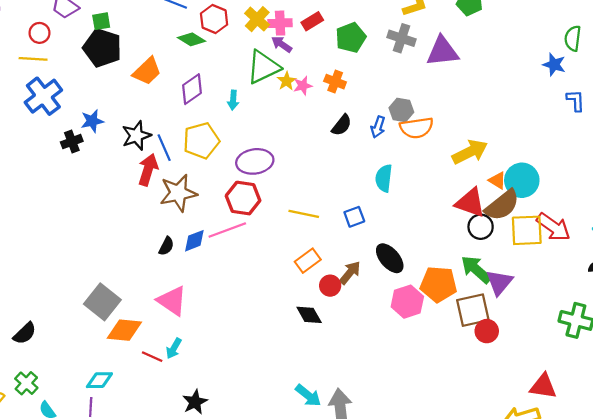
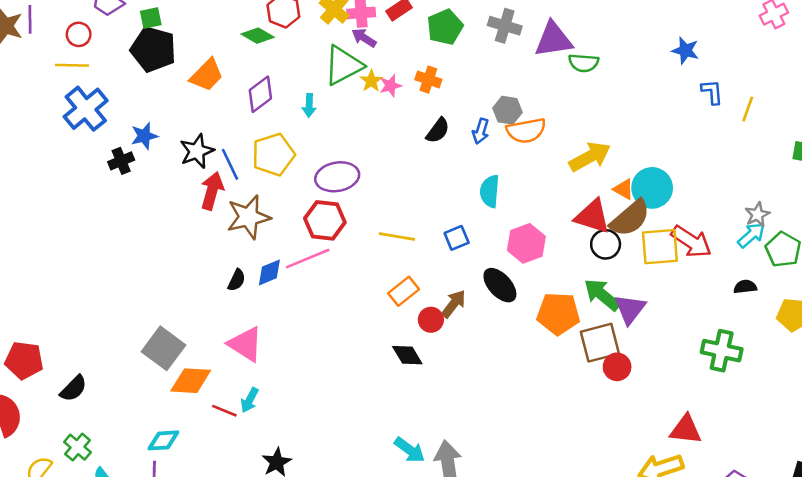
green semicircle: (573, 38) -> (584, 63), moved, turned -90
pink hexagon: (407, 302) -> (526, 243), moved

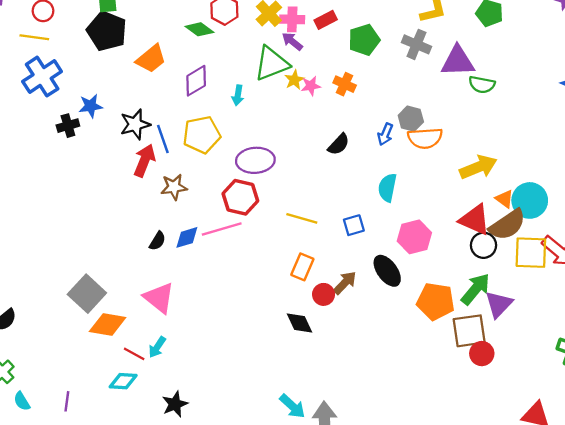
black semicircle: (438, 131) -> (339, 144), moved
brown star: (248, 217) -> (174, 187), size x0.7
orange rectangle: (404, 291) -> (302, 267), turned -35
green arrow: (602, 295) -> (476, 289), turned 84
cyan diamond: (163, 440) -> (123, 381), moved

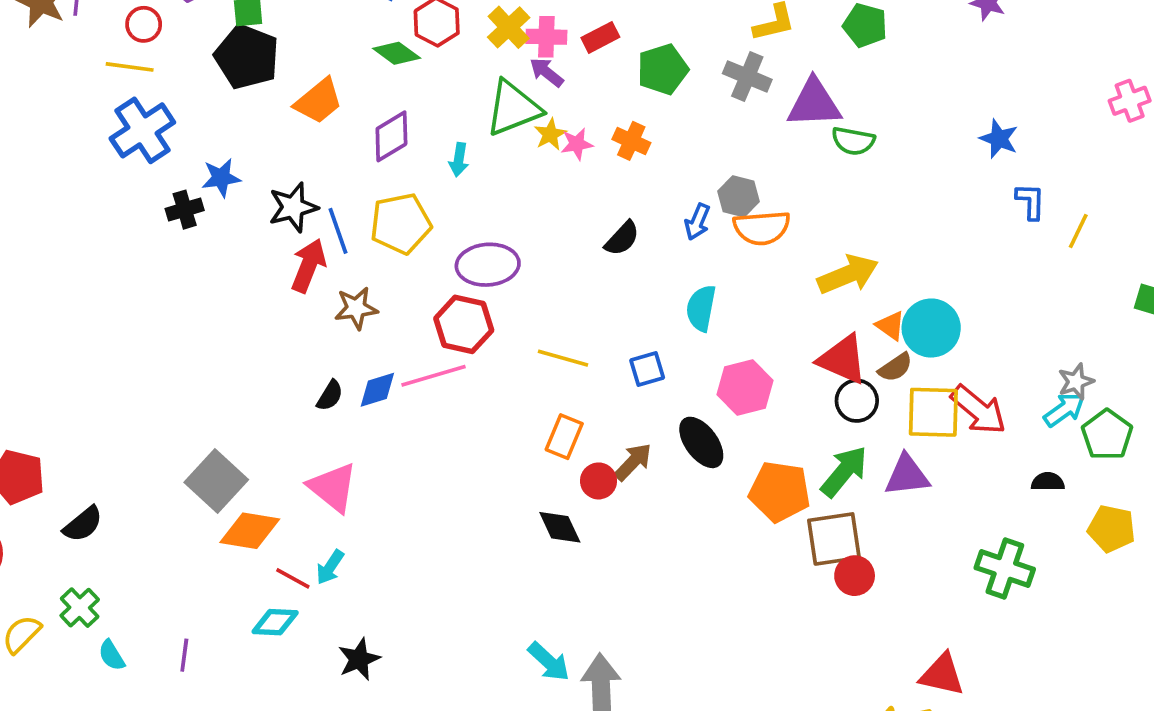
brown semicircle: (507, 225) -> (895, 367), size x0.6
purple triangle: (499, 304) -> (907, 475), moved, turned 40

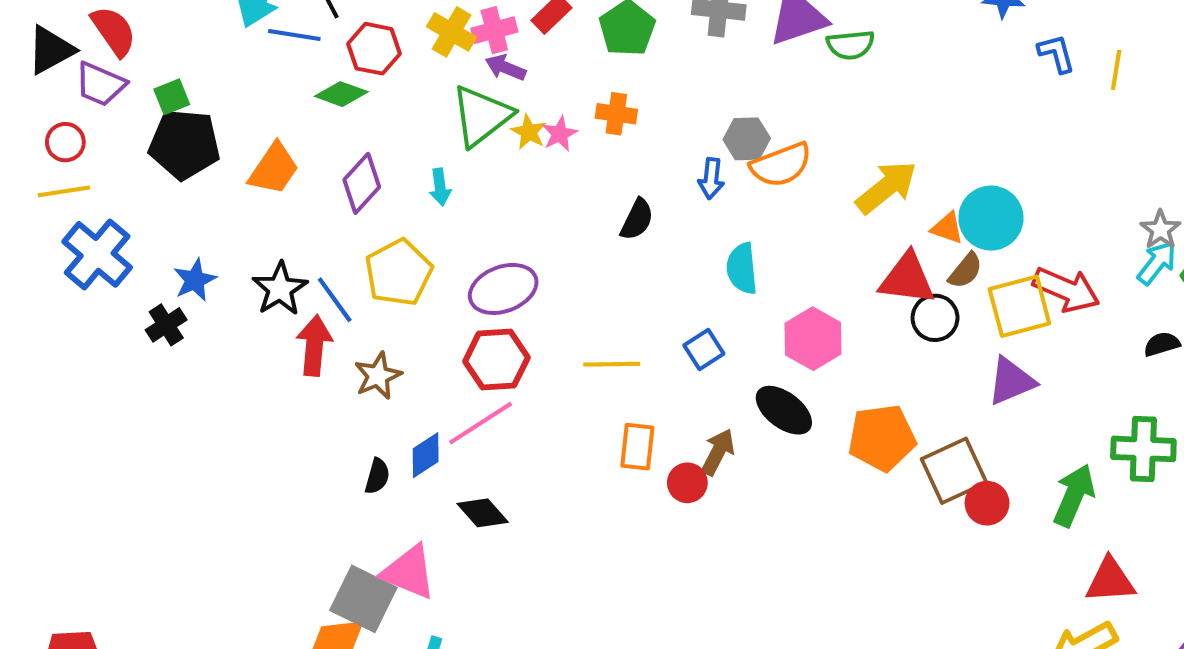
green arrow: (844, 471) -> (1074, 495), moved
gray square: (216, 481) -> (363, 599), moved
black diamond: (560, 527) -> (483, 513), moved

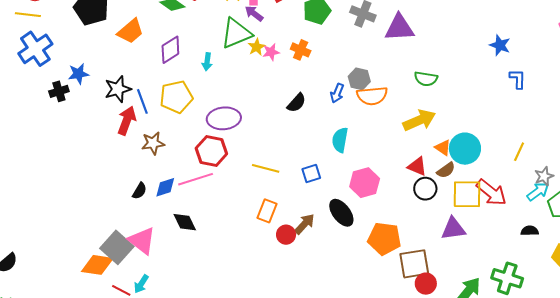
green semicircle: (851, 45) -> (426, 79), moved
yellow line: (1116, 70) -> (519, 152), moved
red triangle: (907, 279) -> (417, 166), size x0.7

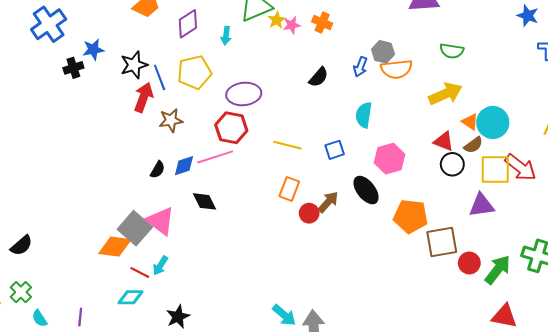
red circle: (426, 284) -> (469, 263), moved

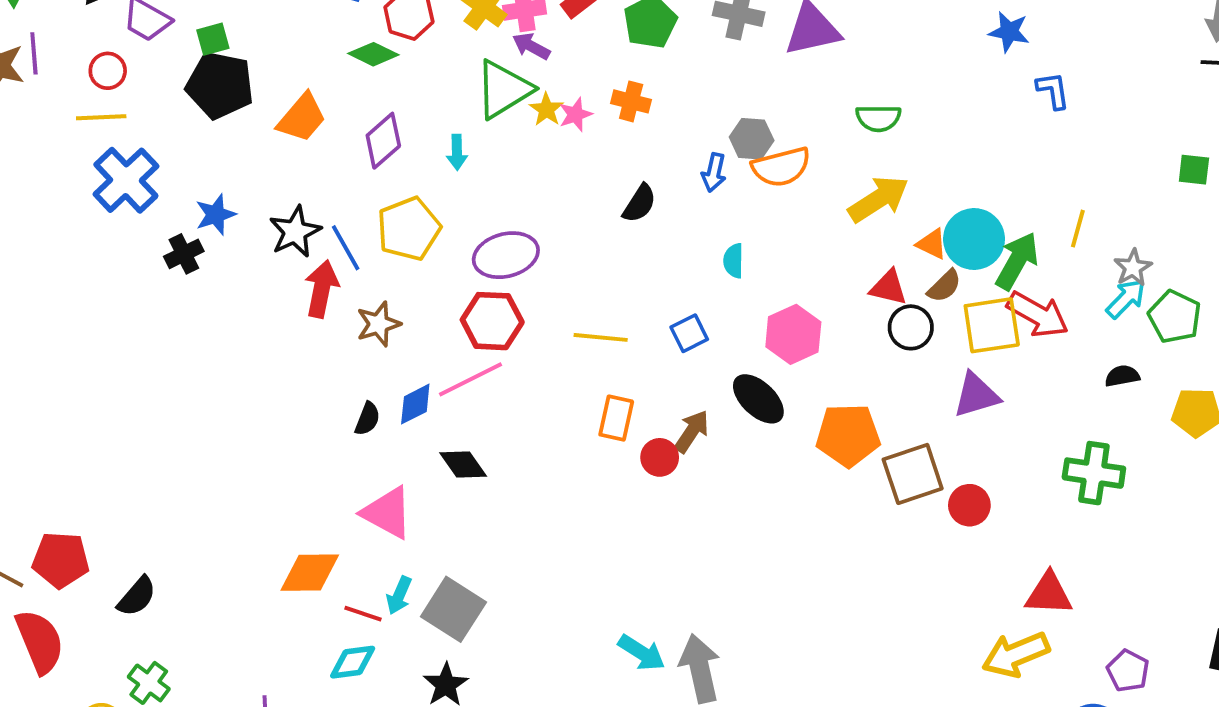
cyan semicircle: (364, 115) -> (734, 261), size x0.7
gray square: (135, 228) -> (453, 609), moved
green arrow: (498, 270) -> (1017, 261), moved

